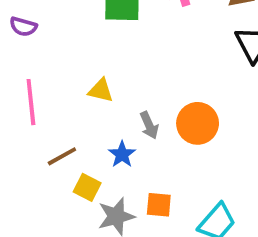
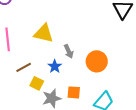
yellow triangle: (101, 90) -> (44, 33), size x1.5
orange circle: (198, 123) -> (97, 61), moved

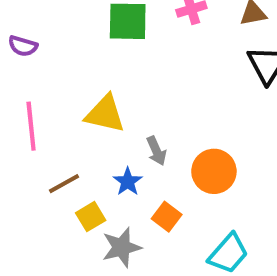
yellow square: (37, 83) -> (91, 217), turned 32
orange square: (74, 92) -> (167, 217), moved, turned 32

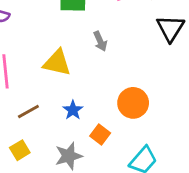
gray arrow: (156, 151) -> (100, 41), moved
yellow square: (91, 217) -> (20, 150), moved

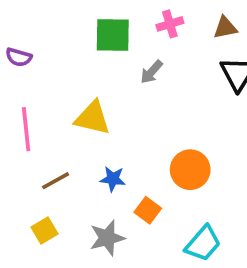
gray arrow: (100, 41) -> (151, 72), moved, turned 66
blue star: (73, 110) -> (113, 179), turned -30

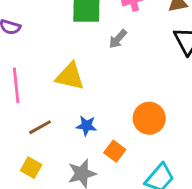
yellow square: (44, 231) -> (31, 168), turned -30

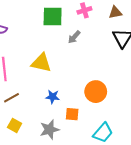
brown line: (40, 127) -> (11, 98), moved
orange square: (115, 151) -> (72, 114), turned -32

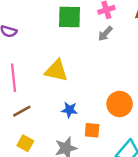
gray arrow: (74, 37) -> (105, 34), moved

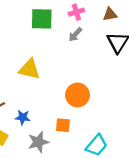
orange circle: (120, 104) -> (77, 95), moved
blue star: (69, 110) -> (23, 117), moved

